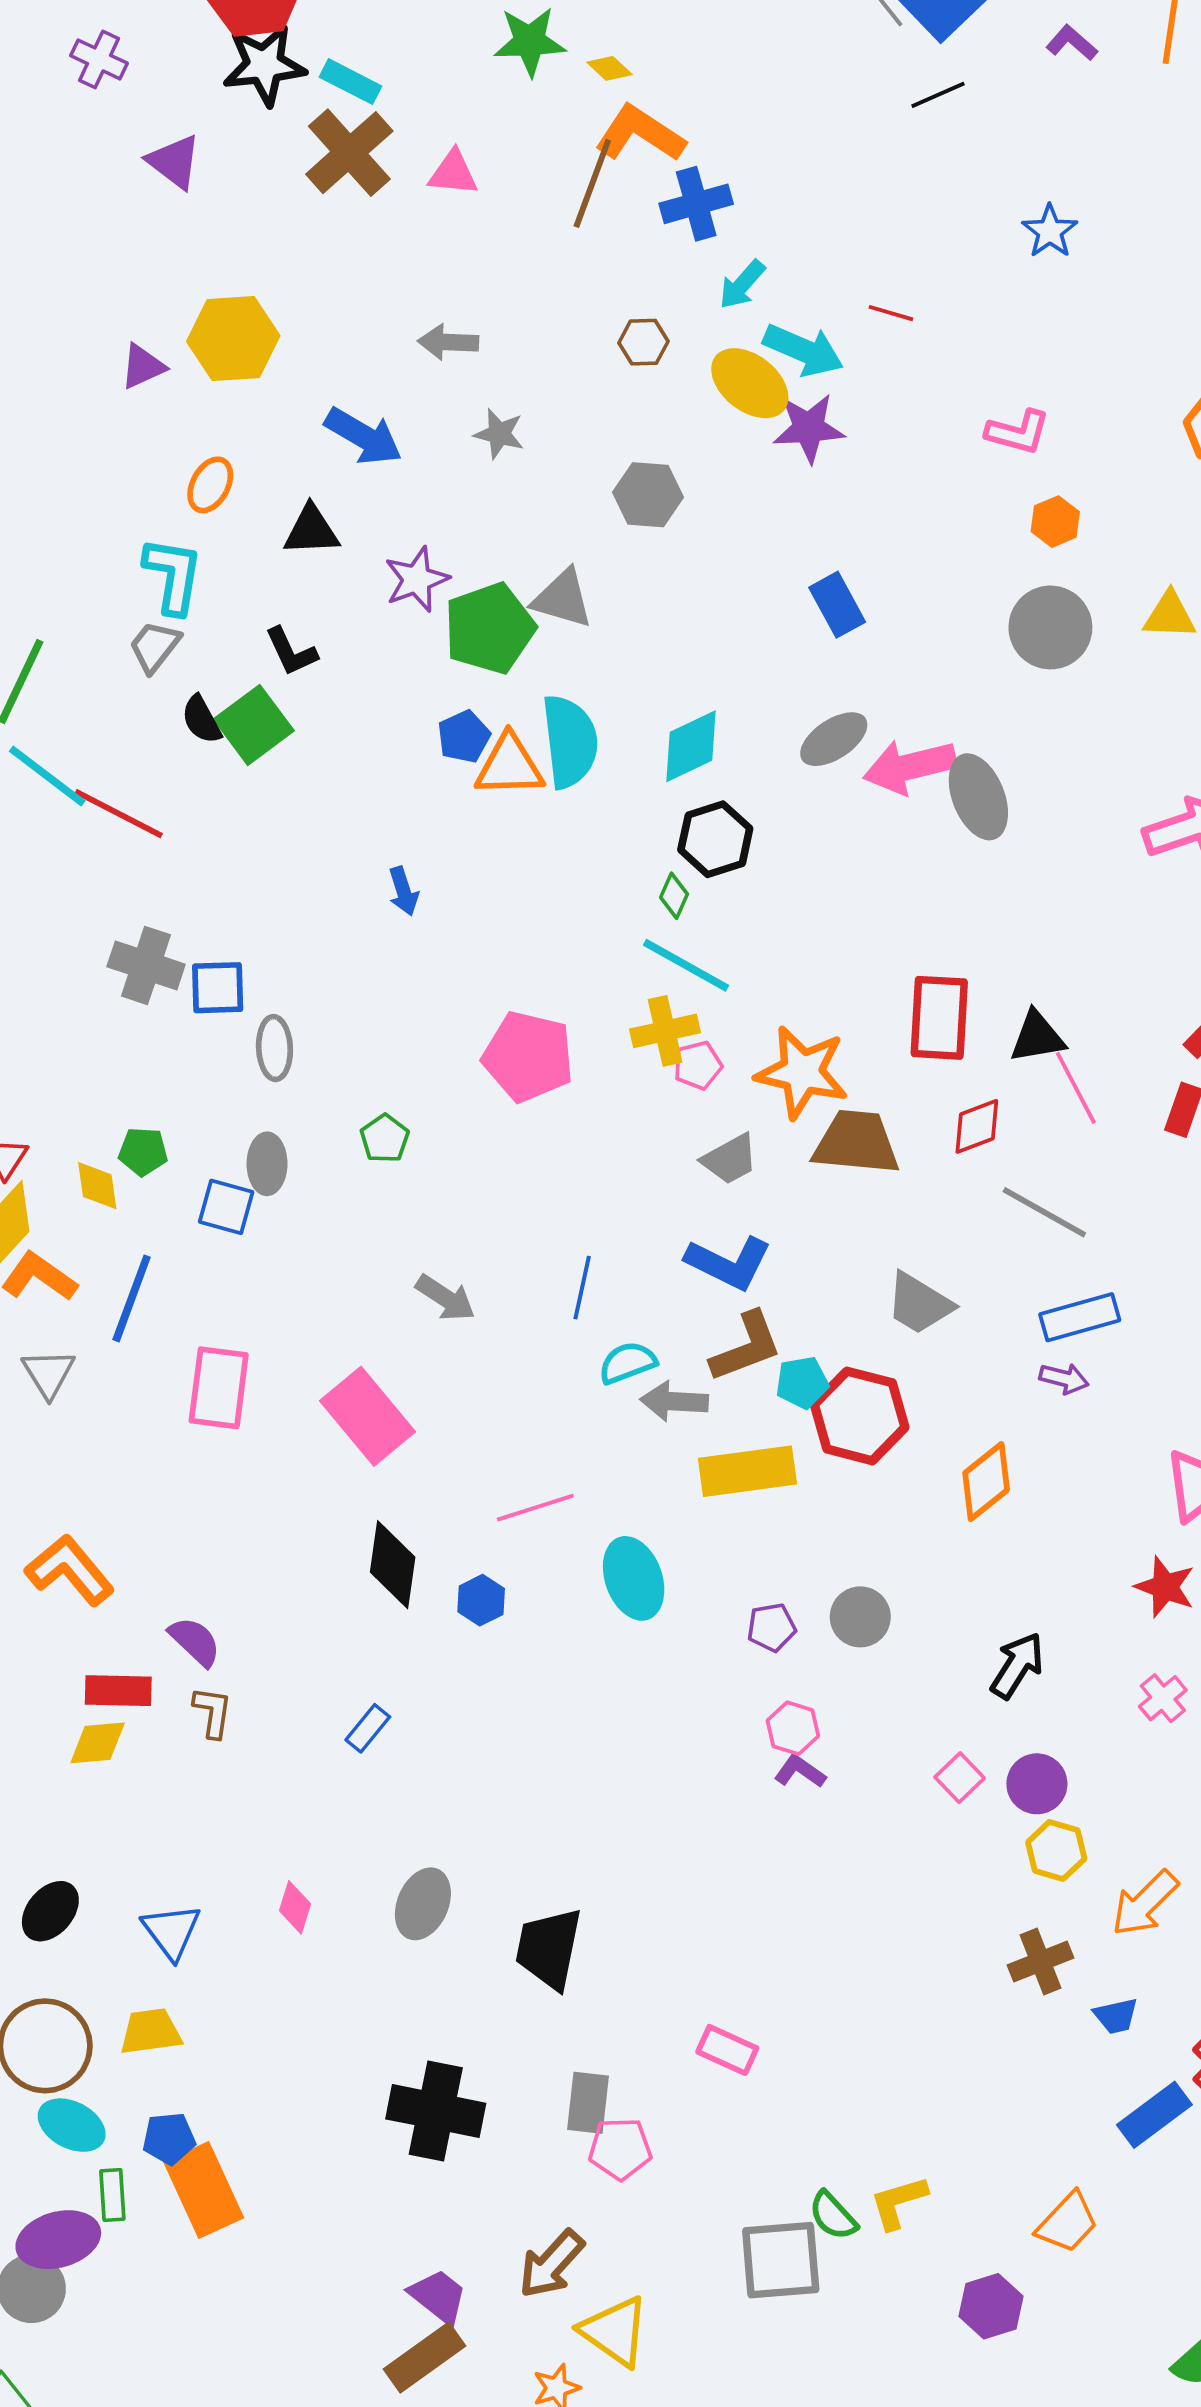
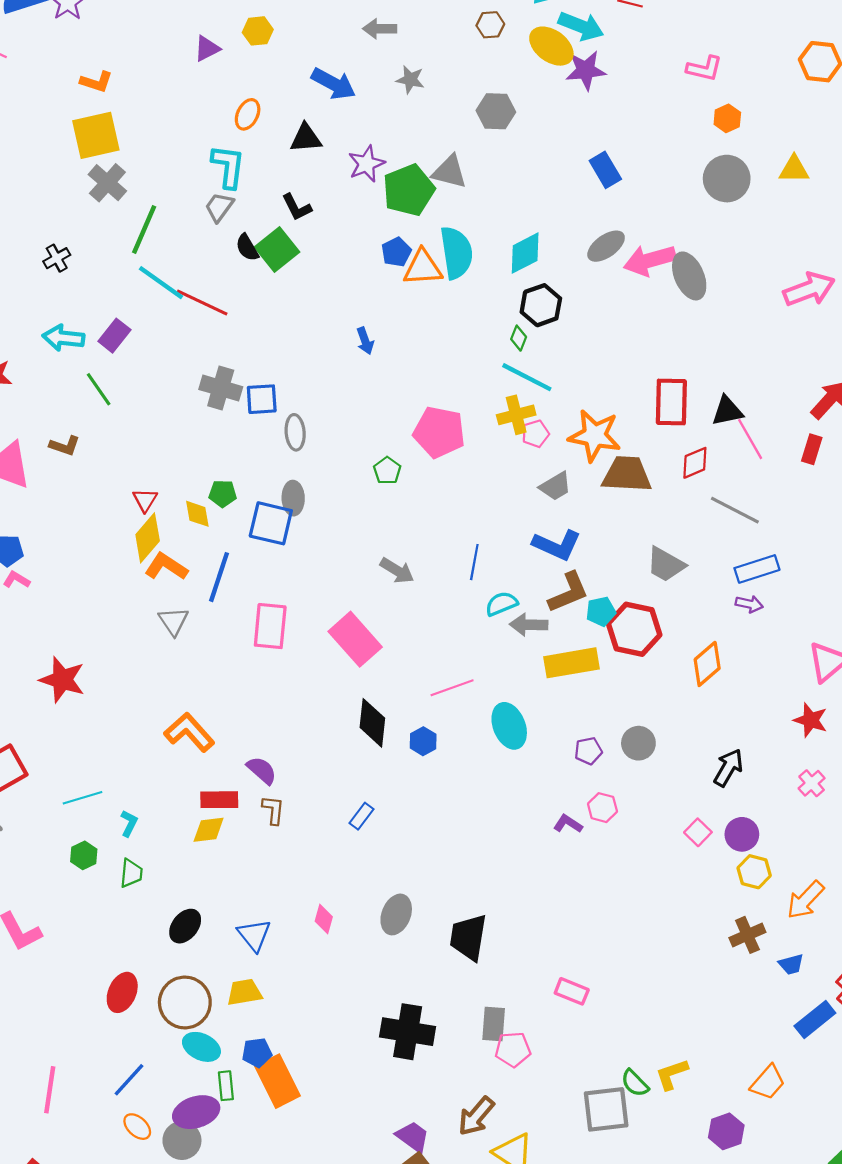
yellow hexagon: (233, 339) -> (258, 31), size x0.6
green pentagon: (385, 1138) -> (387, 471), moved
blue square: (226, 1207) -> (271, 523), size x1.4
purple L-shape: (800, 1771) -> (568, 824), moved

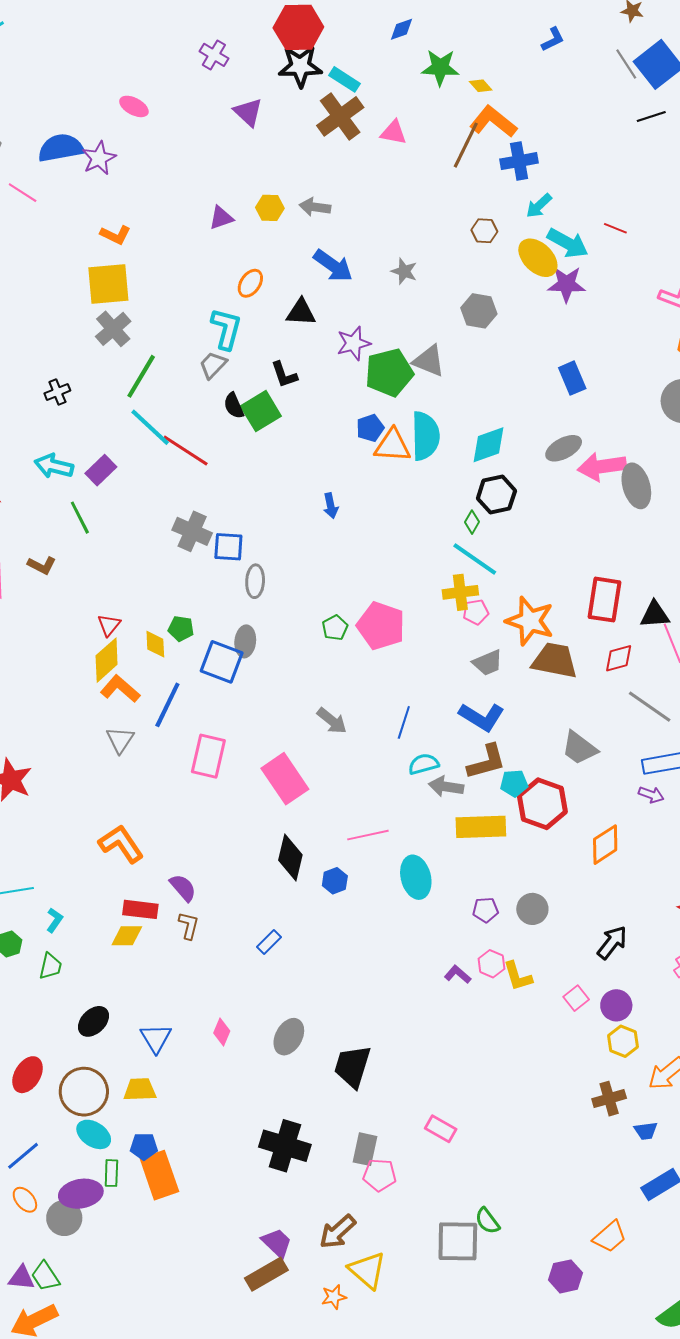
gray arrow: (380, 29) -> (315, 207), moved
pink pentagon: (439, 432) -> (381, 626), moved
yellow L-shape: (672, 1074) -> (518, 976), moved, turned -96

